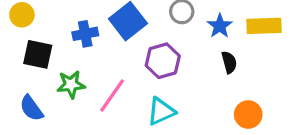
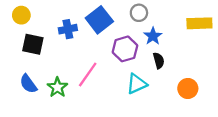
blue star: (220, 26) -> (153, 36), moved
black semicircle: (229, 62) -> (159, 61), moved
green star: (71, 84) -> (57, 87), moved, turned -30
cyan triangle: (161, 111) -> (137, 84), moved

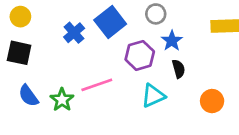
blue cross: (68, 29) -> (74, 33), turned -30
black square: (33, 44) -> (19, 53), moved
pink line: (88, 75) -> (97, 85), turned 36

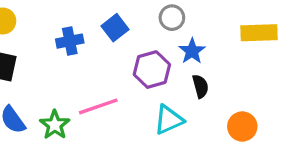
blue square: (110, 22) -> (115, 28), size x0.7
blue cross: (74, 33) -> (70, 41), turned 30

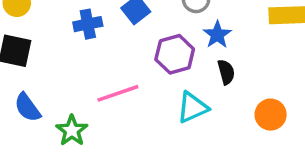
green star: (55, 125) -> (72, 131), moved

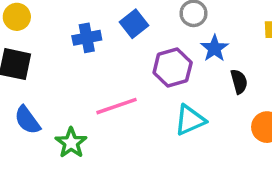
black semicircle: (226, 72) -> (239, 82), moved

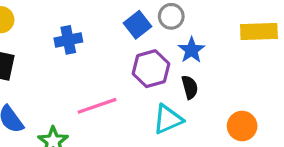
blue square: (134, 24) -> (137, 25), moved
black semicircle: (239, 82) -> (190, 87), moved

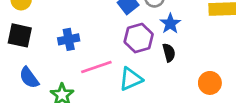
blue cross: (68, 40) -> (69, 39), moved
cyan triangle: (168, 119) -> (131, 79), moved

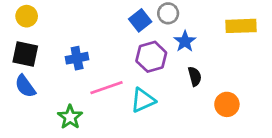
black semicircle: (169, 53) -> (195, 76), moved
blue semicircle: (29, 78) -> (25, 86), moved

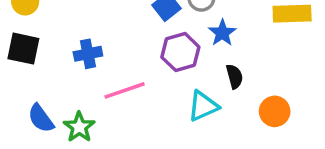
blue semicircle: (25, 86) -> (41, 118), moved
cyan triangle: (143, 100) -> (203, 106), moved

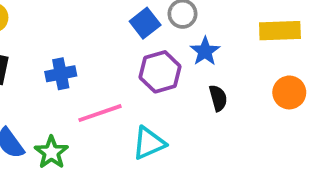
cyan triangle: (203, 106) -> (149, 143), moved
orange circle: (275, 111) -> (289, 92), moved

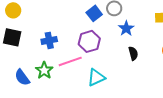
purple hexagon: (160, 72) -> (89, 41), moved
green star: (51, 152) -> (44, 70), moved

